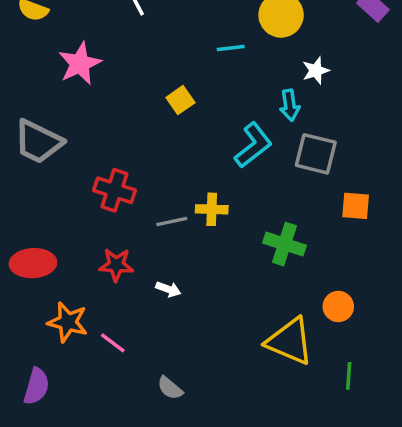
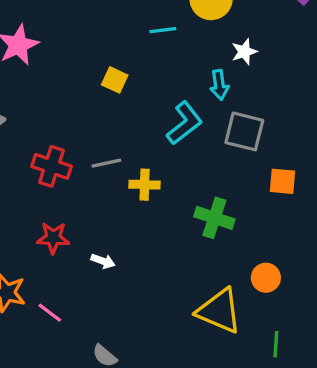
yellow square: (180, 100) -> (115, 80), turned -30
gray line: (172, 221) -> (106, 163), moved

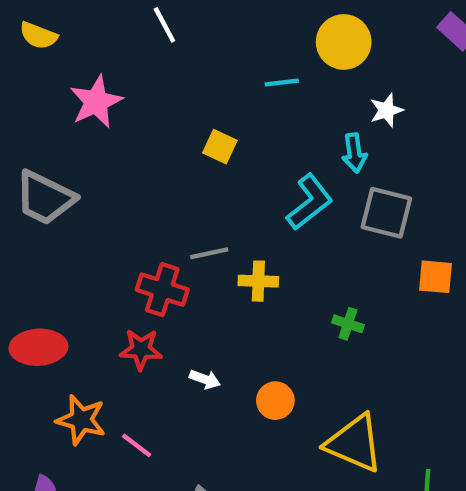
red cross: (52, 166) -> (162, 290), moved
green cross: (214, 218) -> (348, 324), size x0.6
orange circle: (266, 278) -> (275, 401), moved

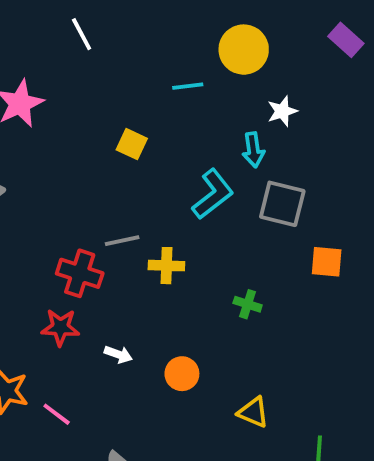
yellow triangle: (354, 443) -> (253, 412), size x0.6

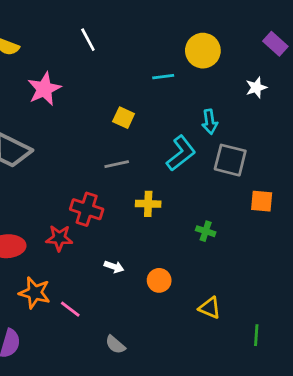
white star: (282, 111) -> (256, 88), moved
gray line: (122, 241) -> (117, 164), moved
red star: (60, 327) -> (59, 238), moved

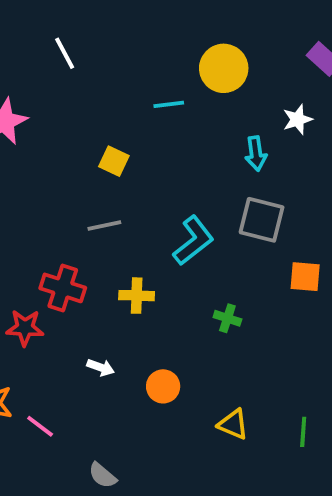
cyan arrow: (210, 122) -> (256, 154), moved
cyan L-shape: (181, 153) -> (193, 241), moved
yellow cross: (148, 204) -> (137, 296), moved
green line: (256, 335) -> (303, 432), moved

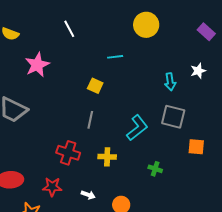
yellow circle: (224, 68) -> (146, 25), moved
cyan line: (169, 104) -> (115, 57), moved
white star: (298, 119) -> (198, 71), moved
gray line: (104, 225) -> (90, 120), turned -66
red star: (25, 328) -> (52, 187), moved

